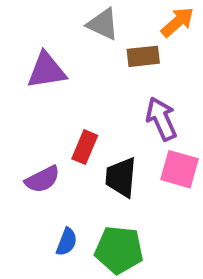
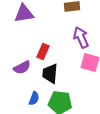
black trapezoid: (121, 177) -> (50, 74), moved

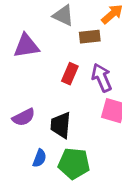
red rectangle: (43, 52) -> (70, 74), moved

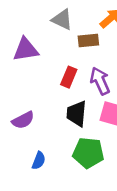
black trapezoid: (61, 125) -> (77, 114), moved
green pentagon: (74, 163) -> (88, 153), moved

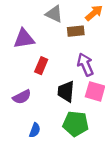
red rectangle: (69, 77) -> (41, 66), moved

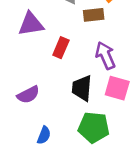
red rectangle: (41, 66) -> (61, 48), moved

